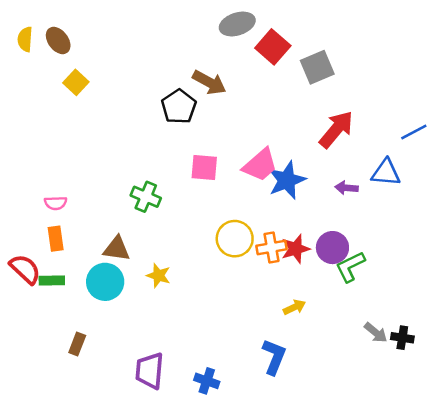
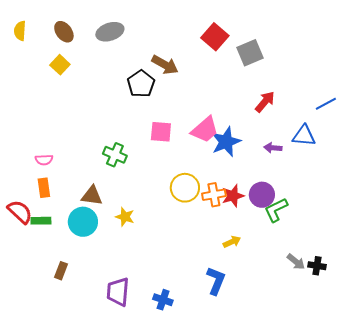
gray ellipse: (237, 24) -> (110, 32), moved
brown ellipse: (58, 41) -> (64, 32), moved
red arrow: (336, 129) -> (265, 102), size x0.7

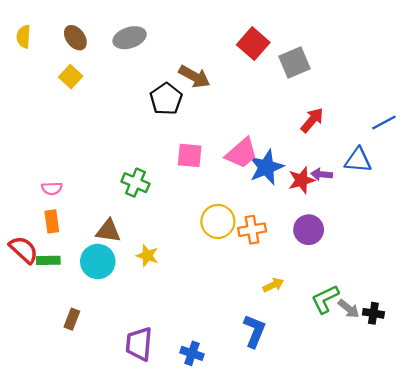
red star: (233, 196) -> (302, 180), moved
green L-shape: (276, 210) -> (325, 299), moved

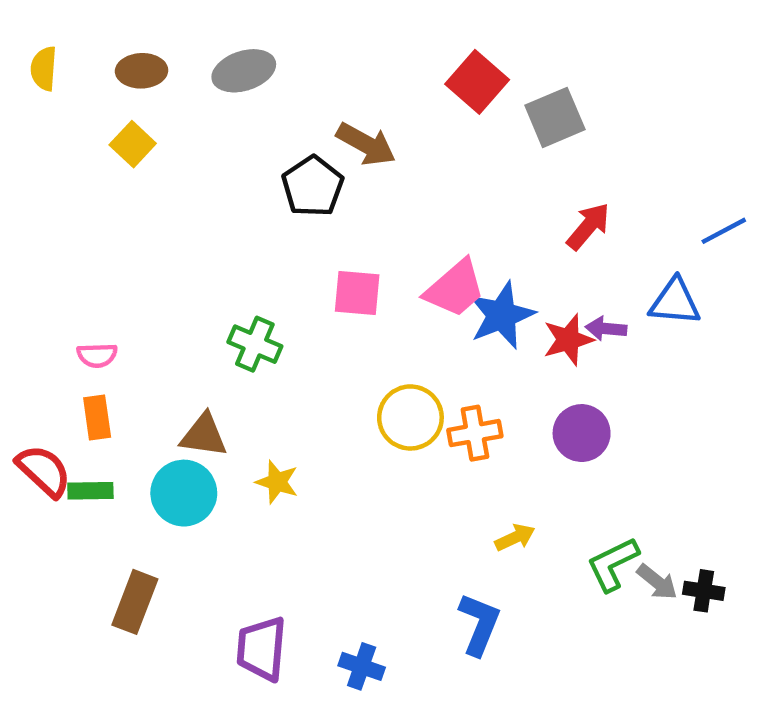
brown ellipse: (75, 38) -> (142, 71), turned -55
brown rectangle: (72, 319) -> (135, 602), size x1.5

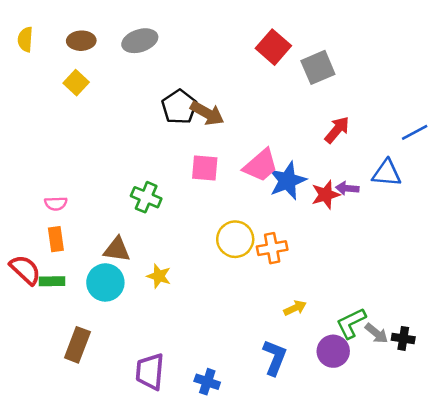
brown arrow: (366, 144) -> (207, 113), moved
purple circle: (582, 433) -> (333, 351), moved

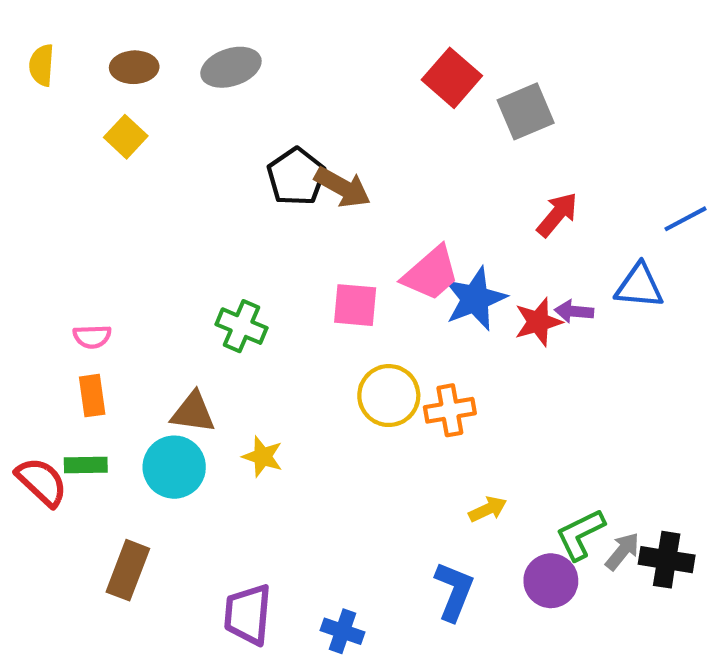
pink square: (205, 168) -> (355, 305), moved
red semicircle: (25, 270) -> (42, 482), moved
gray arrow: (376, 333) -> (622, 551), turned -90
black cross: (403, 338) -> (667, 560), size x1.4

